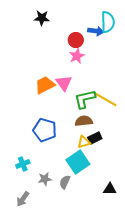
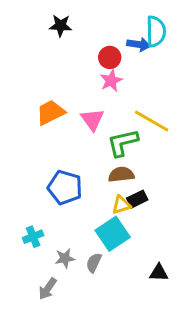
orange trapezoid: (45, 85) -> (50, 112), moved
yellow line: (105, 99) -> (152, 121), moved
gray arrow: (23, 199) -> (48, 289), moved

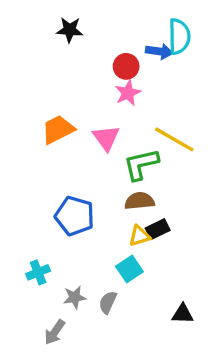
cyan square: (113, 234) -> (129, 269), size x0.7

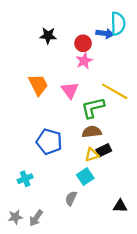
black star: (70, 30) -> (48, 36), moved
orange trapezoid: (58, 129) -> (38, 85), turned 90
gray star: (75, 297) -> (15, 217), moved

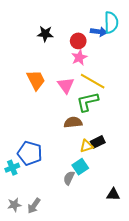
yellow line: (115, 91) -> (93, 81), moved
brown semicircle: (92, 132) -> (73, 122), moved
blue pentagon: (49, 142) -> (30, 153), moved
cyan cross: (25, 179) -> (12, 168), moved
gray semicircle: (71, 198) -> (69, 178), moved

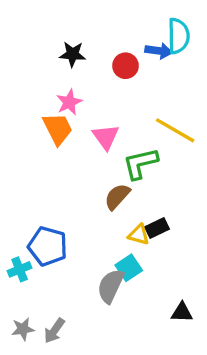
pink star: (79, 57) -> (69, 102), moved
yellow line: (93, 81) -> (175, 130), moved
brown semicircle: (73, 122) -> (117, 197), turned -42
yellow triangle: (86, 146) -> (139, 235), turned 32
gray semicircle: (69, 178) -> (111, 286), size x1.5

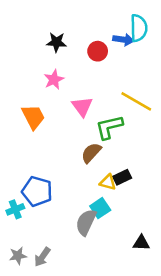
orange trapezoid: (58, 129) -> (33, 117), moved

